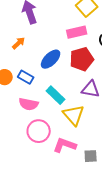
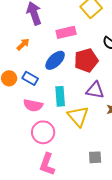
pink rectangle: (77, 32) -> (66, 32), moved
cyan rectangle: (56, 95) -> (60, 96), turned 42
pink L-shape: (65, 145) -> (47, 164), moved, turned -90

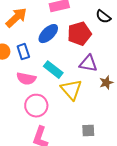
orange arrow: (23, 44) -> (16, 18), size x1.6
blue rectangle: (30, 78) -> (23, 52), turned 42
cyan rectangle: (60, 96) -> (53, 70), turned -48

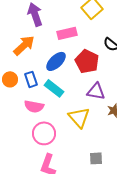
red pentagon: (79, 34) -> (87, 61), turned -30
cyan rectangle: (53, 70) -> (54, 88), moved

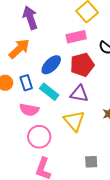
pink rectangle: (67, 33) -> (76, 37), moved
red pentagon: (87, 61) -> (82, 65), turned 30
purple triangle: (96, 91) -> (79, 94), moved

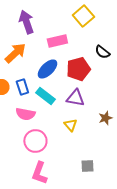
pink rectangle: (76, 37) -> (57, 41), moved
yellow triangle: (74, 121) -> (70, 125), size x0.6

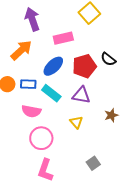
black semicircle: (102, 52) -> (108, 59), moved
blue rectangle: (22, 87) -> (28, 84), turned -70
gray square: (87, 166) -> (93, 163), turned -32

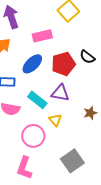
cyan rectangle: (51, 93) -> (37, 100), moved
pink circle: (41, 138) -> (33, 136), moved
gray square: (93, 163) -> (72, 161), size x1.6

